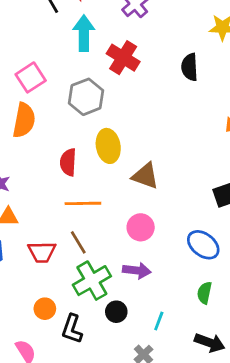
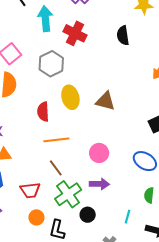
brown triangle: (145, 176) -> (105, 101), moved
red trapezoid: (42, 252) -> (30, 190), moved
cyan line: (159, 321) -> (128, 217), moved

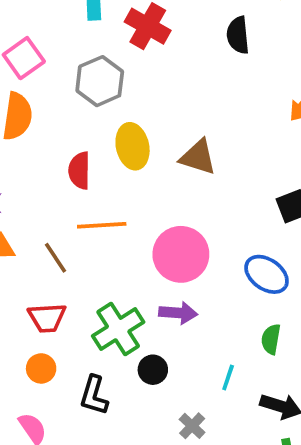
pink circle: (99, 153) -> (181, 254), size x1.5
brown line: (56, 168) -> (55, 258), moved
orange circle: (36, 217) -> (41, 368), moved

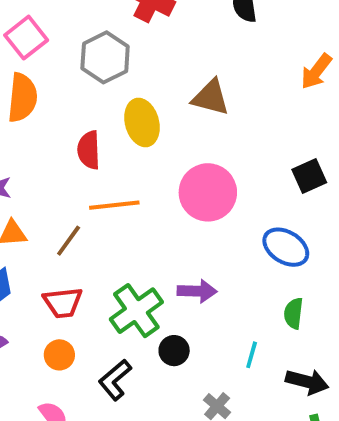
brown triangle: (198, 157) -> (211, 97), moved
pink circle: (181, 254) -> (208, 192), moved
brown line: (55, 258) -> (69, 241), turned 72
black L-shape: (94, 395) -> (115, 380), turned 36

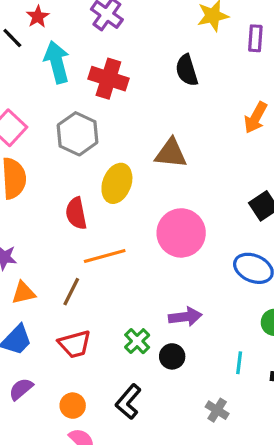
yellow ellipse: (142, 123) -> (117, 183), turned 45
green cross: (136, 311) -> (137, 341), size x0.6
black circle: (174, 351) -> (172, 356), moved
orange circle: (59, 355) -> (73, 406), moved

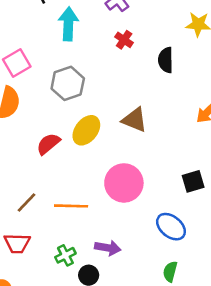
red cross: (108, 79) -> (124, 40), moved, size x0.6
red semicircle: (76, 213) -> (48, 144), turned 45
orange line: (105, 256) -> (71, 206), moved

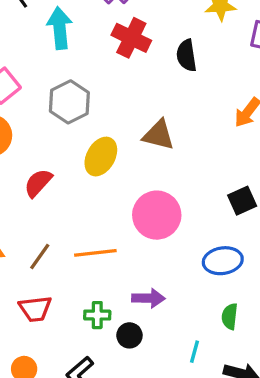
red cross: (124, 40) -> (131, 38), size x1.6
red semicircle: (48, 144) -> (38, 183), moved
blue ellipse: (171, 227) -> (223, 261), turned -40
green cross: (65, 255) -> (97, 315), turned 36

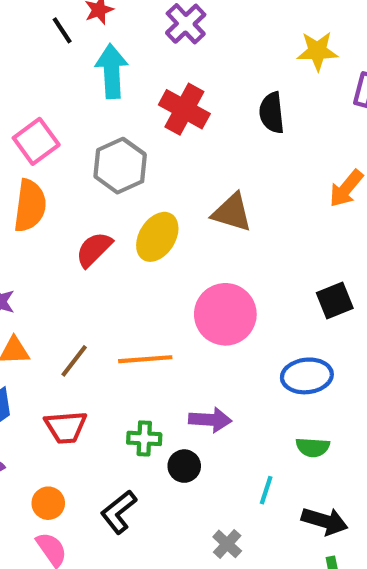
red cross: (131, 38) -> (184, 109), moved
red semicircle: (38, 183) -> (94, 249), moved
green semicircle: (230, 316) -> (313, 447), turned -95

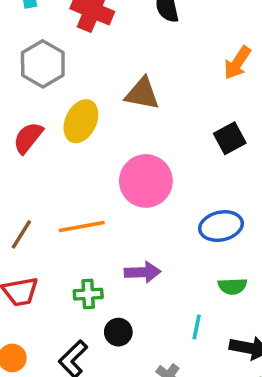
black square: (335, 300) -> (230, 138), moved
black circle: (184, 466) -> (118, 332), moved

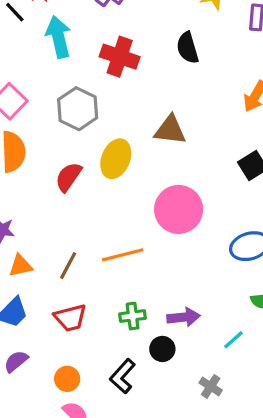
purple arrow: (143, 272) -> (184, 317), moved
cyan line: (197, 327) -> (234, 340), turned 40

